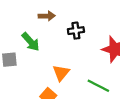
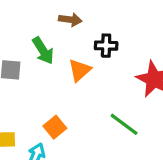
orange triangle: (61, 73) -> (80, 70), moved

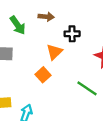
green arrow: (43, 51) -> (18, 25), moved
orange square: (55, 127) -> (43, 75), moved

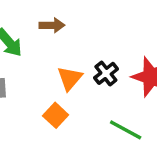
black cross: (72, 34) -> (106, 73), moved, turned -32

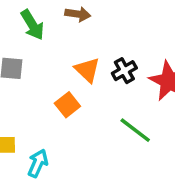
orange triangle: (70, 78) -> (87, 70), turned -36

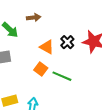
green line: (135, 130) -> (62, 76), moved

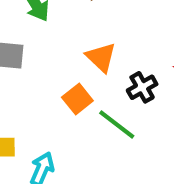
black cross: (67, 42) -> (142, 87), moved

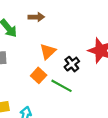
orange triangle: (101, 57) -> (48, 51), turned 42

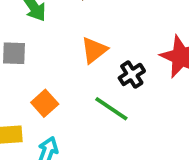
orange square: (39, 75) -> (45, 103), moved

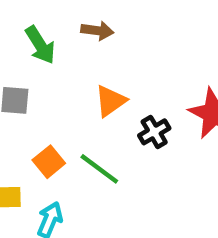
green line: (111, 109) -> (99, 169), moved

